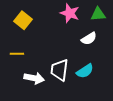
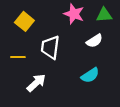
white trapezoid: (60, 70) -> (50, 47), moved
white arrow: (34, 78) -> (36, 83), turned -54

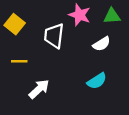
yellow square: (24, 21) -> (15, 24), moved
white trapezoid: (50, 47) -> (54, 36), moved

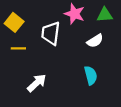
yellow line: (19, 61) -> (18, 48), moved
cyan semicircle: (97, 81) -> (91, 75), turned -72

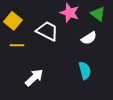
green triangle: (105, 15) -> (98, 14), turned 42
white trapezoid: (51, 33) -> (47, 31), turned 110

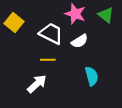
white semicircle: (89, 38) -> (80, 41), moved
yellow line: (17, 45) -> (48, 60), moved

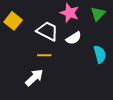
green triangle: (106, 15) -> (98, 14), turned 35
cyan semicircle: (92, 76) -> (100, 54), moved

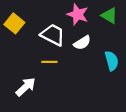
green triangle: (98, 14) -> (109, 16), turned -42
white arrow: (34, 78) -> (26, 87), moved

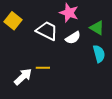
green triangle: (109, 16) -> (97, 28), moved
yellow line: (49, 62) -> (43, 68), moved

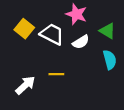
yellow square: (13, 21) -> (24, 29), moved
yellow line: (43, 68) -> (56, 74), moved

